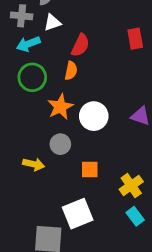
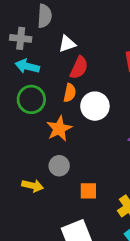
white triangle: (52, 23) -> (67, 44), moved
cyan arrow: (28, 44) -> (27, 66), turned 35
white circle: (94, 116) -> (95, 106), moved

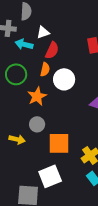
cyan arrow: (27, 66) -> (24, 44), moved
orange square: (88, 191) -> (59, 143), size x1.6

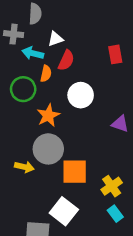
orange semicircle: (45, 69) -> (46, 74), moved
gray circle: (37, 124) -> (48, 149), size x1.6
white square: (50, 176) -> (64, 211), turned -30

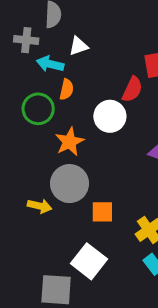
red semicircle: (66, 60) -> (132, 89), moved
orange square: (75, 172) -> (102, 212), size x0.7

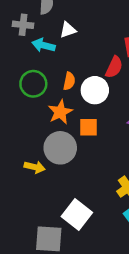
orange semicircle: (67, 89) -> (69, 81), moved
orange square: (102, 212) -> (88, 127), moved

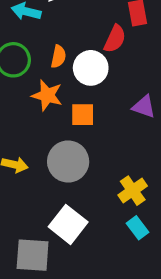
orange star: (60, 112) -> (47, 95), turned -30
gray circle: (60, 148) -> (68, 161), moved

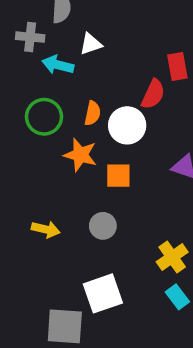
gray circle: (68, 161) -> (103, 226), size x0.6
white square: (68, 224) -> (103, 293), turned 33

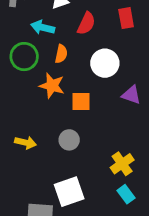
cyan arrow: (58, 65) -> (43, 27), moved
red semicircle: (153, 94) -> (86, 23), moved
white circle: (127, 125) -> (105, 63), moved

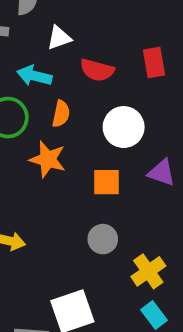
red semicircle: (86, 23) -> (97, 70), turned 80
orange square: (81, 102) -> (107, 182), moved
gray circle: (69, 140) -> (103, 239), moved

